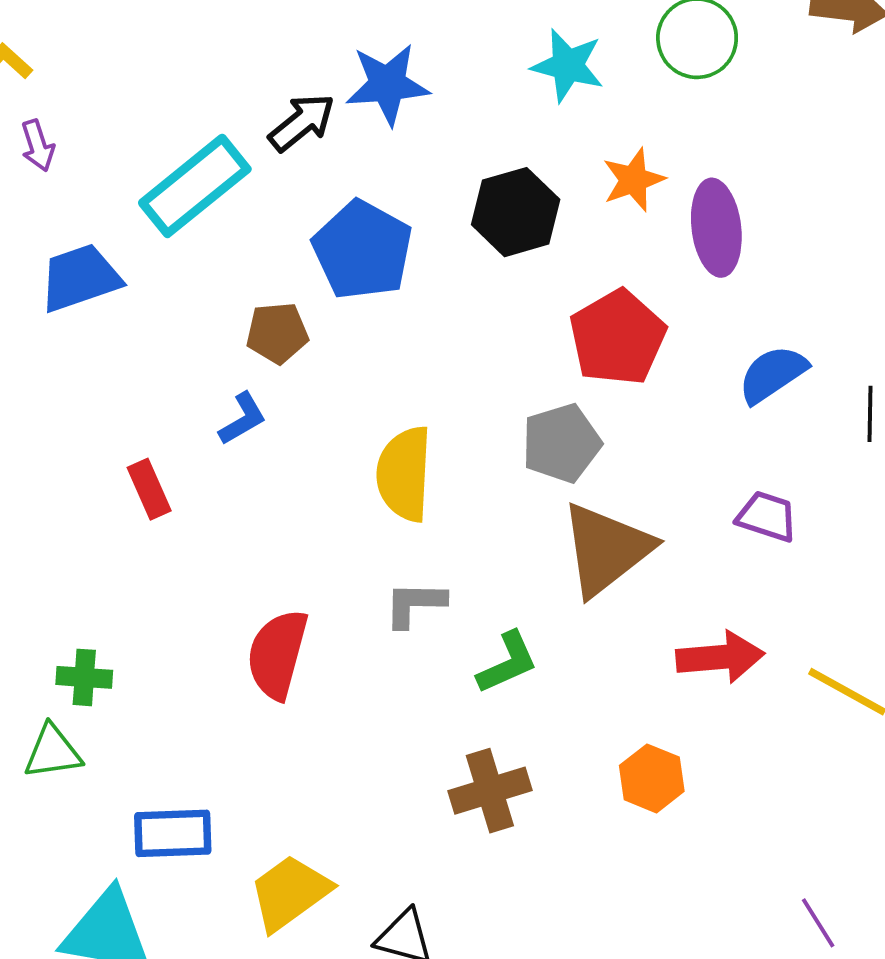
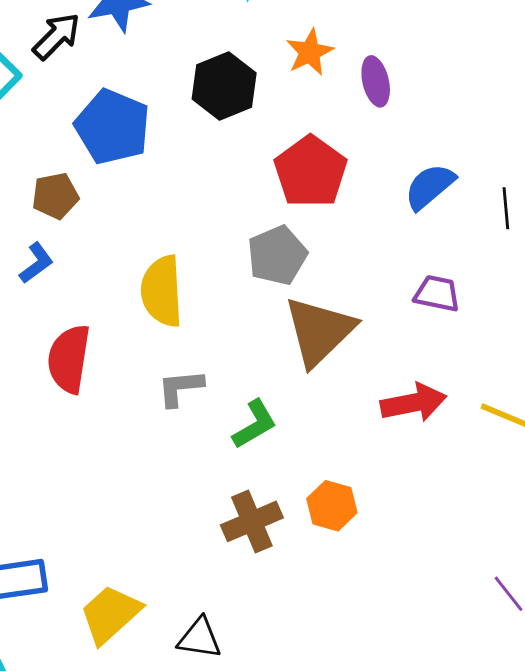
purple ellipse: (716, 228) -> (376, 81), size x0.7
red semicircle: (277, 654) -> (69, 359), moved
orange hexagon: (652, 778) -> (332, 506), moved

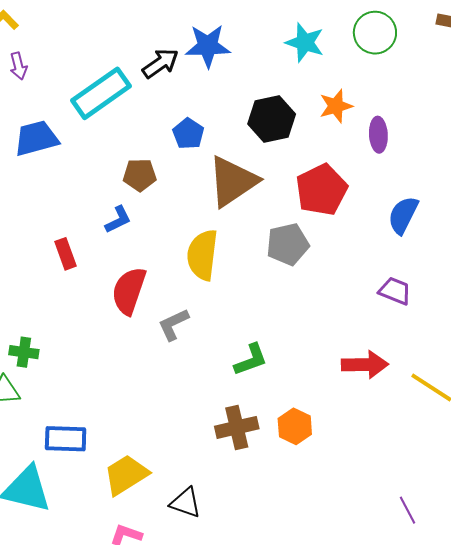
blue pentagon: (112, 127) -> (188, 134), size x0.6
blue semicircle: (430, 187) -> (403, 215), turned -33
brown triangle: (319, 331) -> (233, 181), moved
gray L-shape: (180, 388) -> (173, 324), moved, turned -30

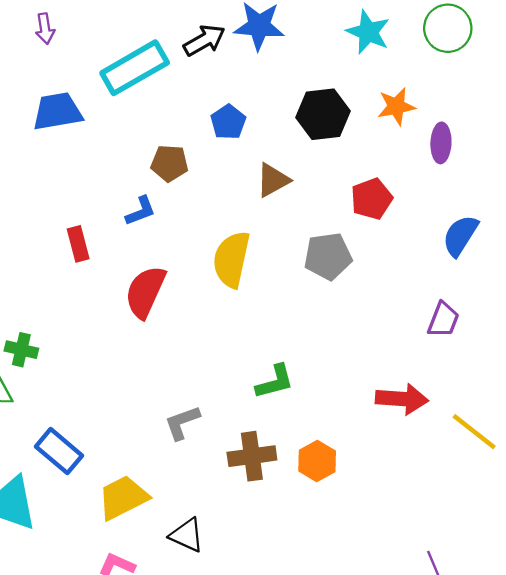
brown triangle: (233, 181) -> (273, 180), size x0.6
red pentagon: (322, 190) -> (372, 199), size x0.7
purple trapezoid: (395, 291) -> (443, 320), turned 84
gray L-shape: (173, 324) -> (182, 423), moved
blue rectangle: (66, 439) -> (59, 451), turned 33

